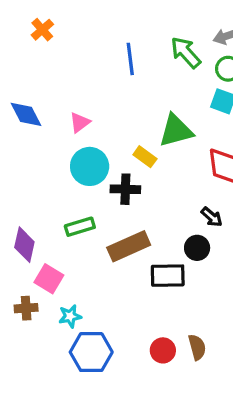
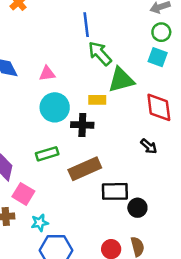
green arrow: (186, 52) -> (100, 53), moved
pink triangle: (80, 122) -> (47, 74), turned 30
yellow rectangle: (145, 157) -> (97, 100), turned -36
black circle: (197, 248) -> (137, 208), moved

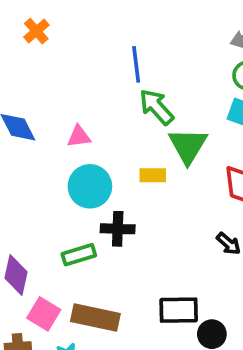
green triangle: (121, 80) -> (188, 146), turned -44
black cross: (82, 125) -> (118, 229), moved
brown rectangle: (85, 169) -> (95, 318), moved, turned 36

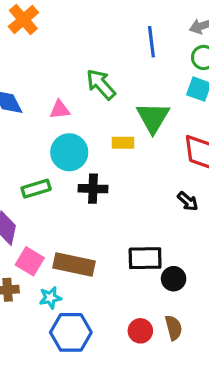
orange cross: (36, 31) -> (23, 20), size x1.4
blue line: (136, 64) -> (151, 42), moved
green arrow: (156, 107) -> (101, 84), moved
green rectangle: (79, 255) -> (36, 189), moved

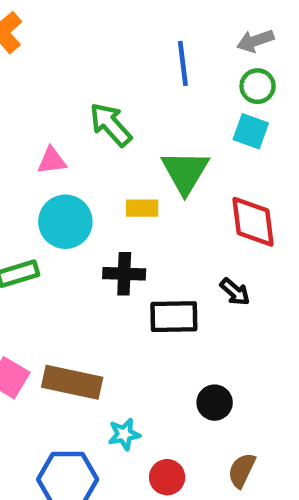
black cross: (93, 189) -> (124, 274), moved
black rectangle: (145, 258) -> (174, 317), moved
cyan star: (50, 298) -> (124, 434), moved
brown semicircle: (174, 328) -> (242, 470), moved, turned -140

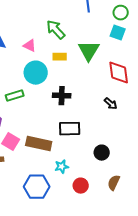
pink triangle: (52, 161) -> (30, 46), turned 32
yellow rectangle: (142, 208) -> (60, 57), moved
black rectangle: (174, 317) -> (70, 129), moved

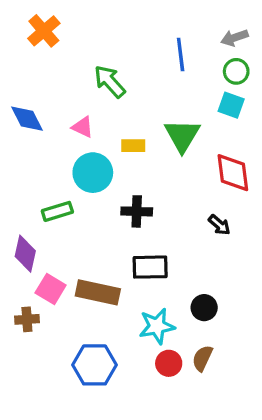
green arrow: (56, 30) -> (110, 81), moved
cyan star: (62, 167) -> (157, 326), moved, size x1.5
brown semicircle: (114, 183) -> (202, 358), moved

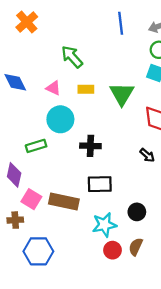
blue line: (181, 54) -> (121, 23), moved
yellow rectangle: (133, 146) -> (86, 89), moved
blue hexagon: (94, 365) -> (38, 251), moved

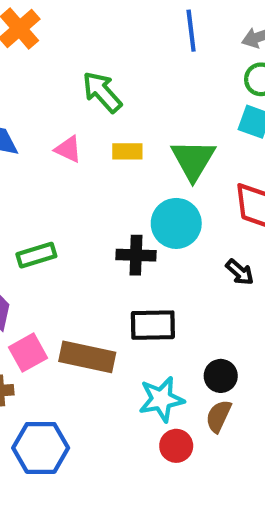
cyan circle: (60, 119) -> (176, 223), moved
pink square: (31, 199) -> (28, 353), turned 30
brown semicircle: (136, 247) -> (219, 416), moved

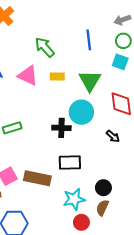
blue line: (191, 31) -> (89, 40), moved
pink triangle: (68, 149) -> (28, 75), size x1.5

